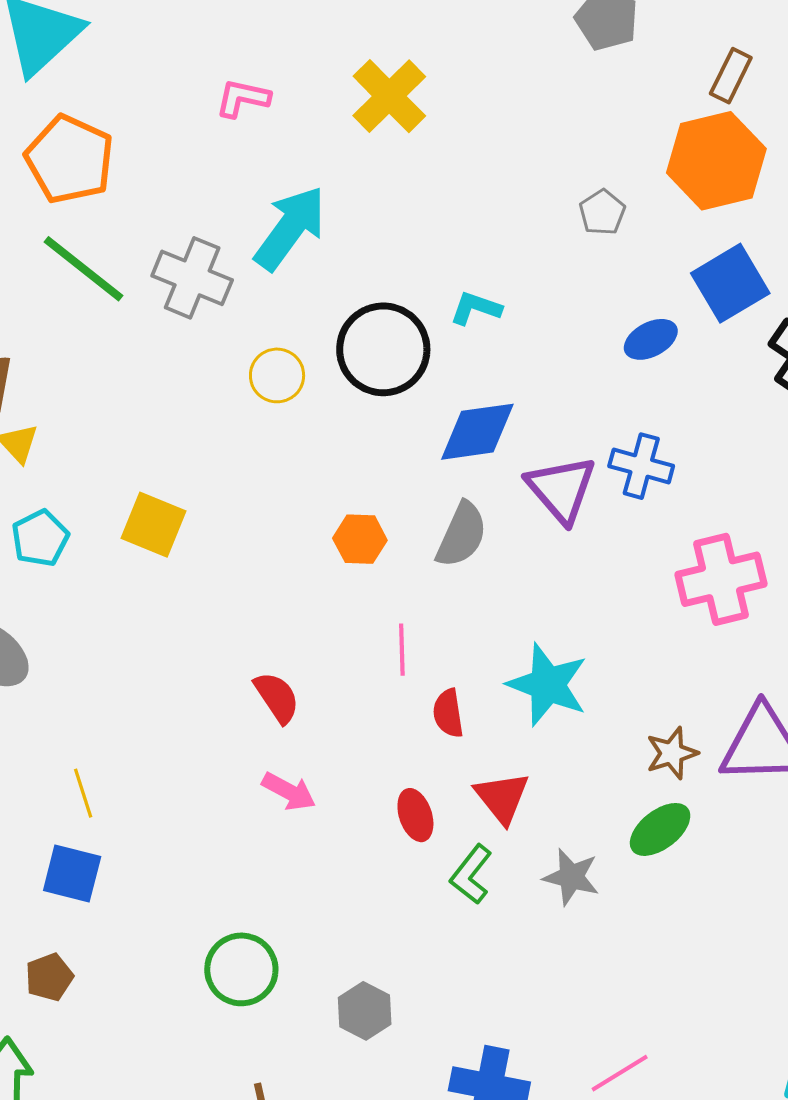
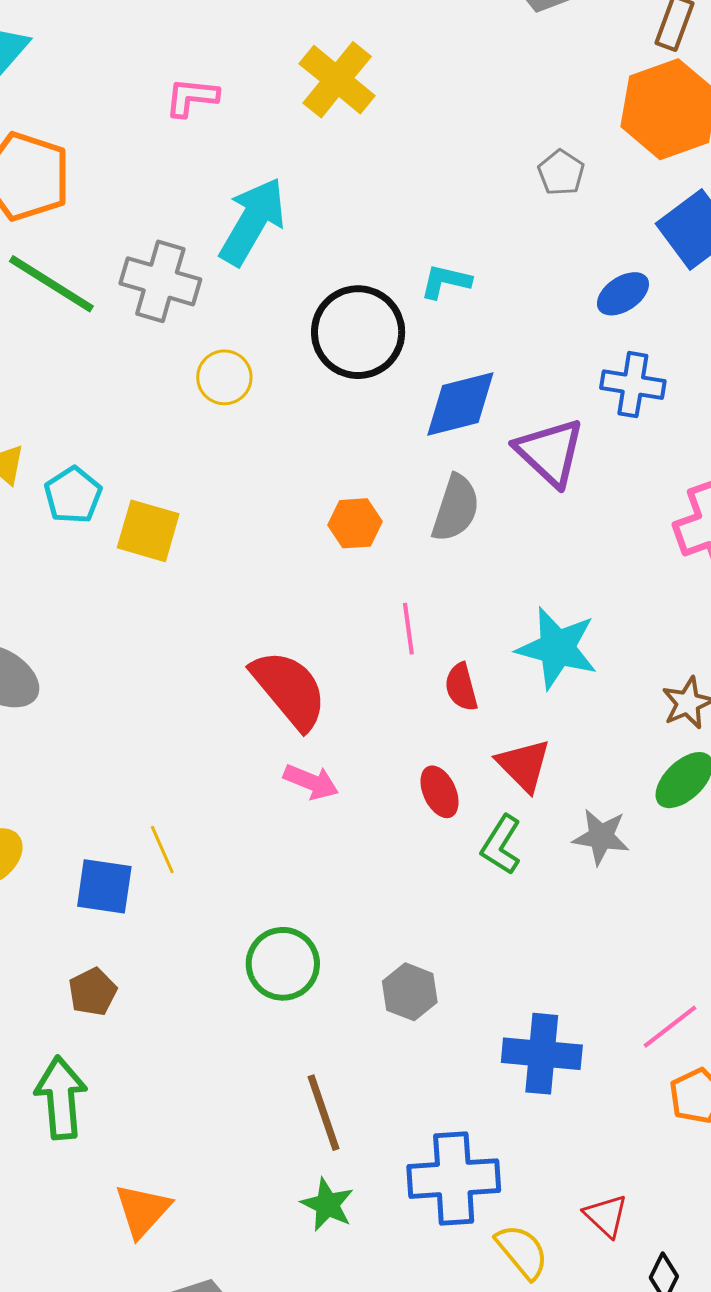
yellow circle: (277, 375) -> (224, 377), moved
blue cross: (641, 466) -> (633, 385), moved
cyan pentagon: (40, 538) -> (73, 495), moved
red semicircle: (277, 697) -> (289, 689), size x1.6
yellow line: (83, 793) -> (162, 850), moved

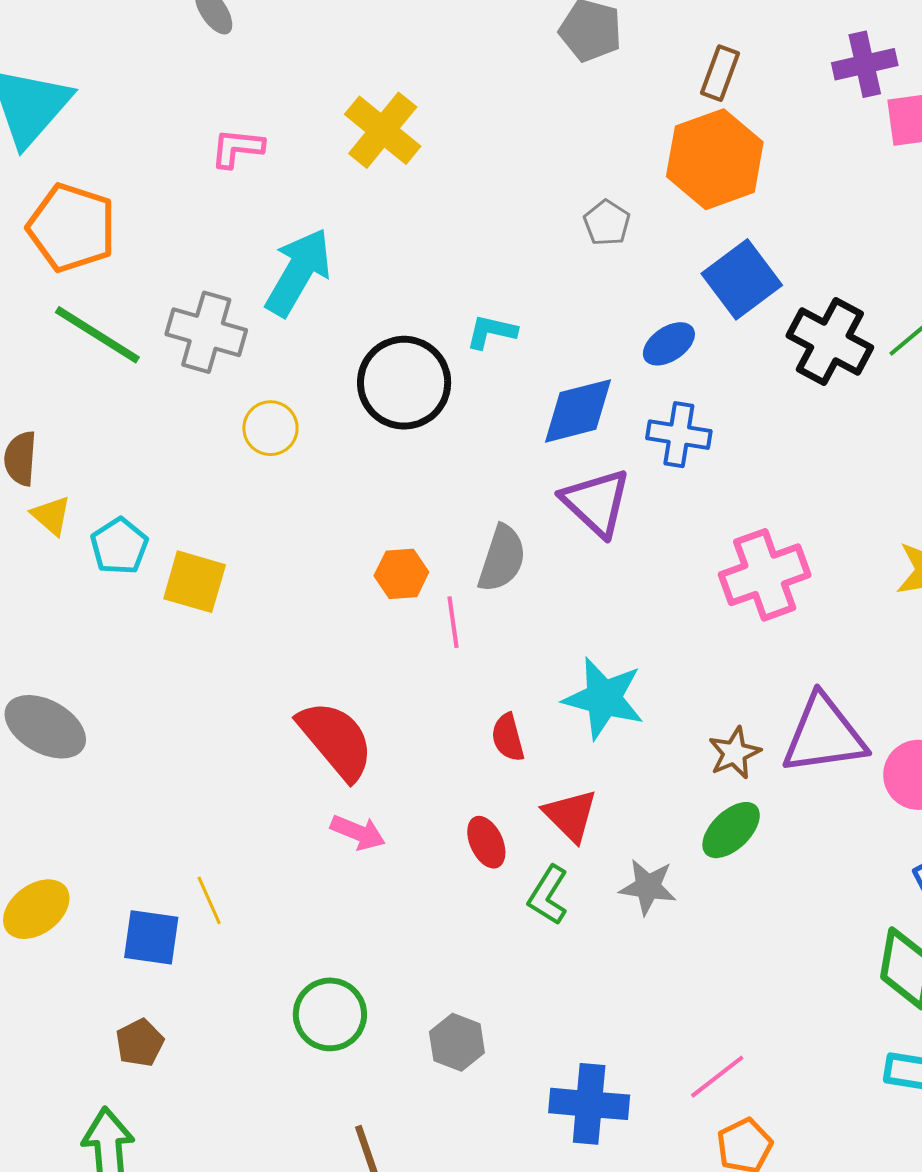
blue diamond: (460, 404) -> (578, 411), moved
pink line: (408, 629) -> (453, 622), moved

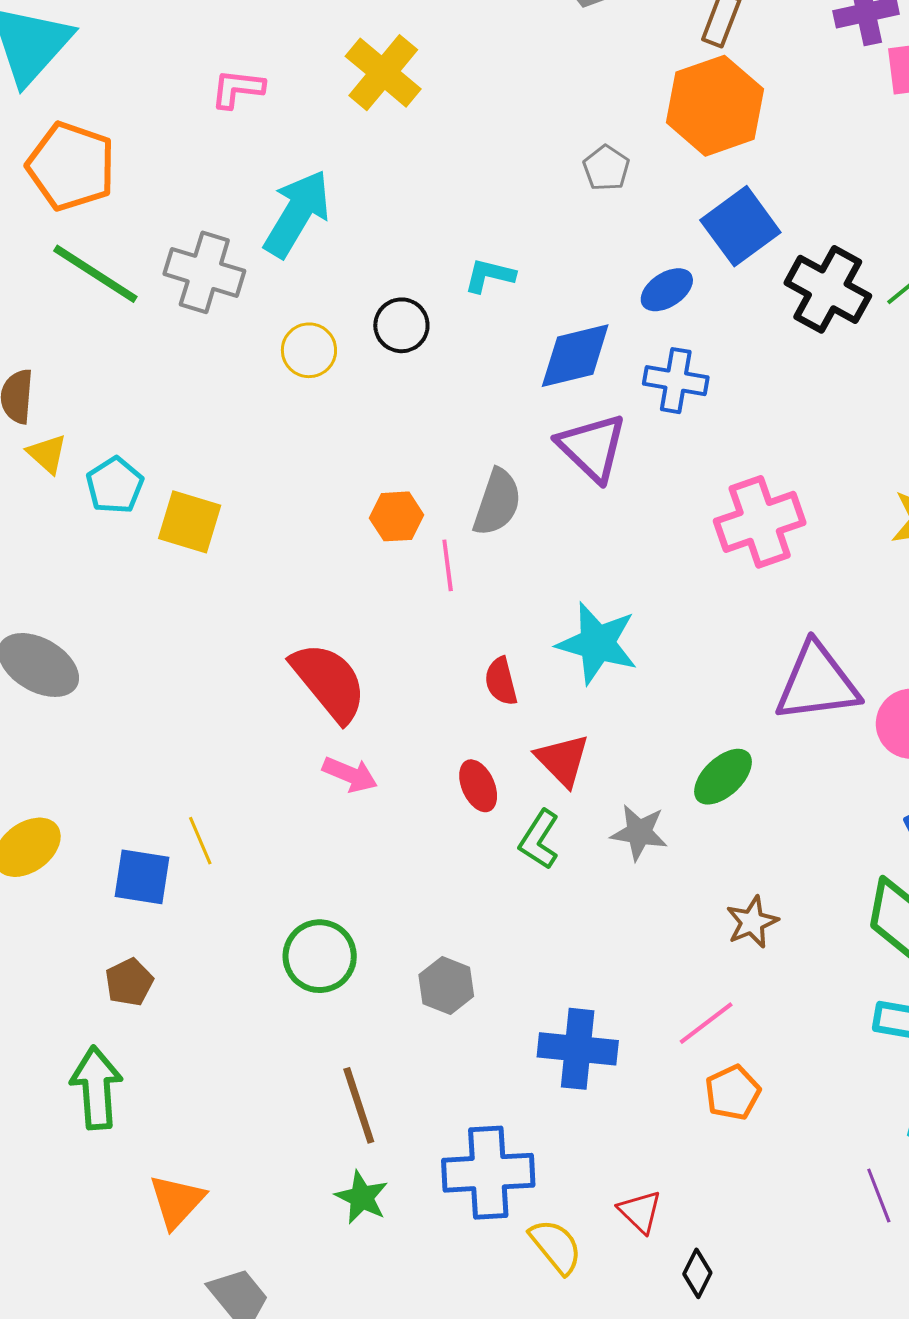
black circle: (404, 383) -> (401, 325), size x0.6
yellow circle: (270, 428) -> (309, 350), moved
brown star: (735, 753) -> (752, 922), moved

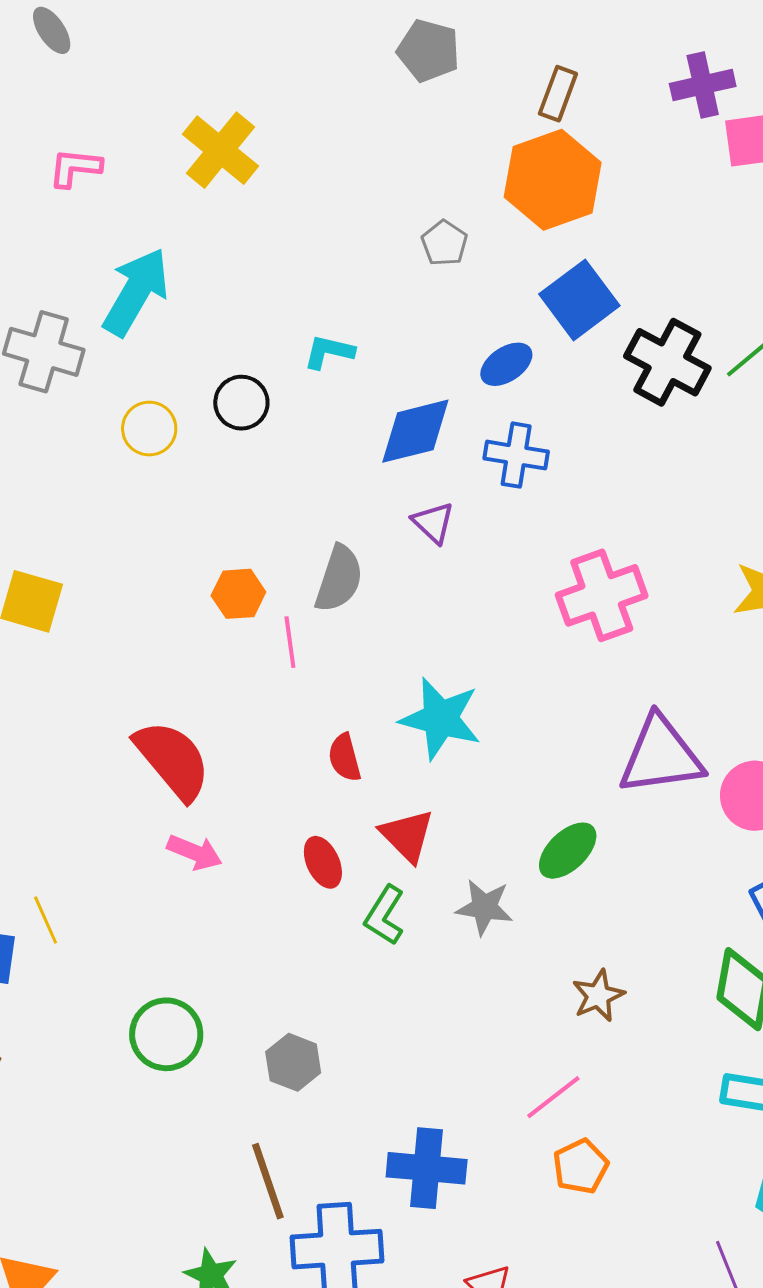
purple triangle: (592, 447) -> (433, 523), size x0.6
blue cross: (578, 1049) -> (427, 1168), moved
brown line: (359, 1105) -> (268, 1181), moved

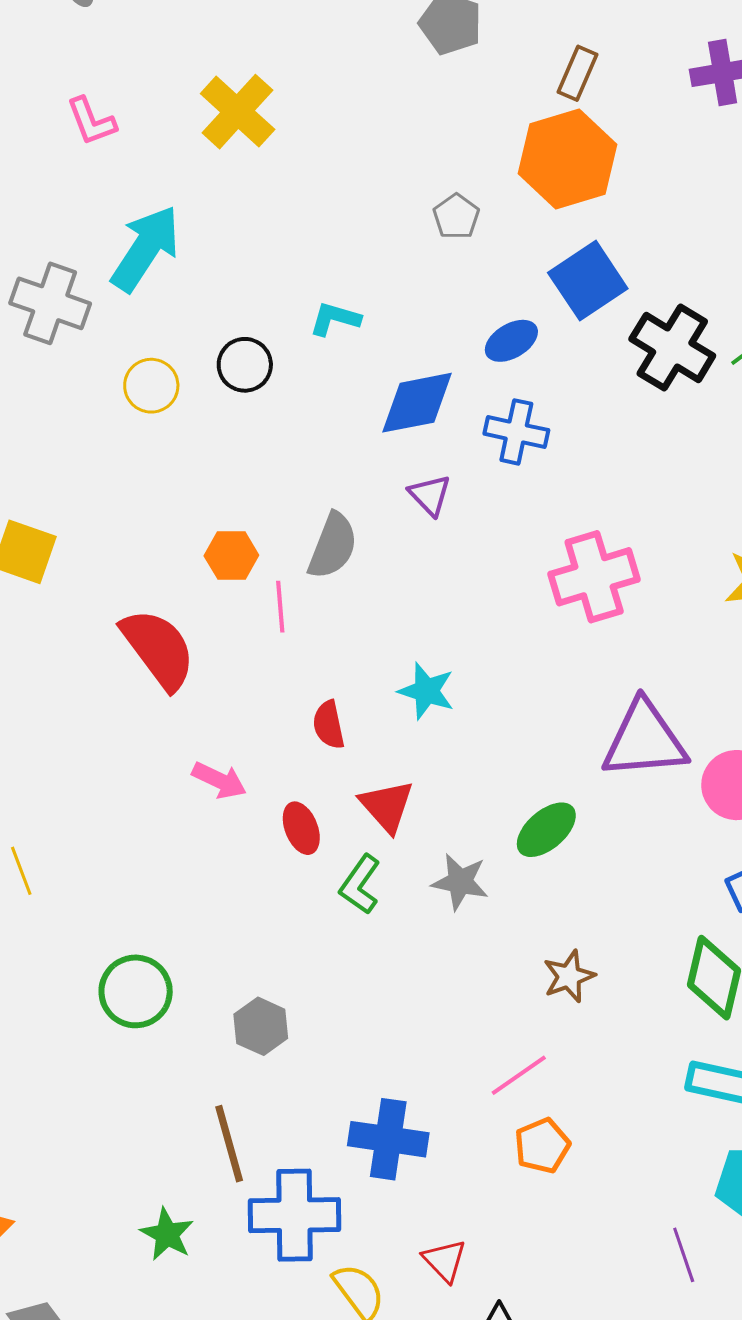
pink L-shape: (75, 168) -> (91, 121), turned -120
cyan star: (440, 719) -> (426, 691), size x0.7
red semicircle: (173, 760) -> (158, 649), moved
pink arrow: (195, 852) -> (219, 780), moved

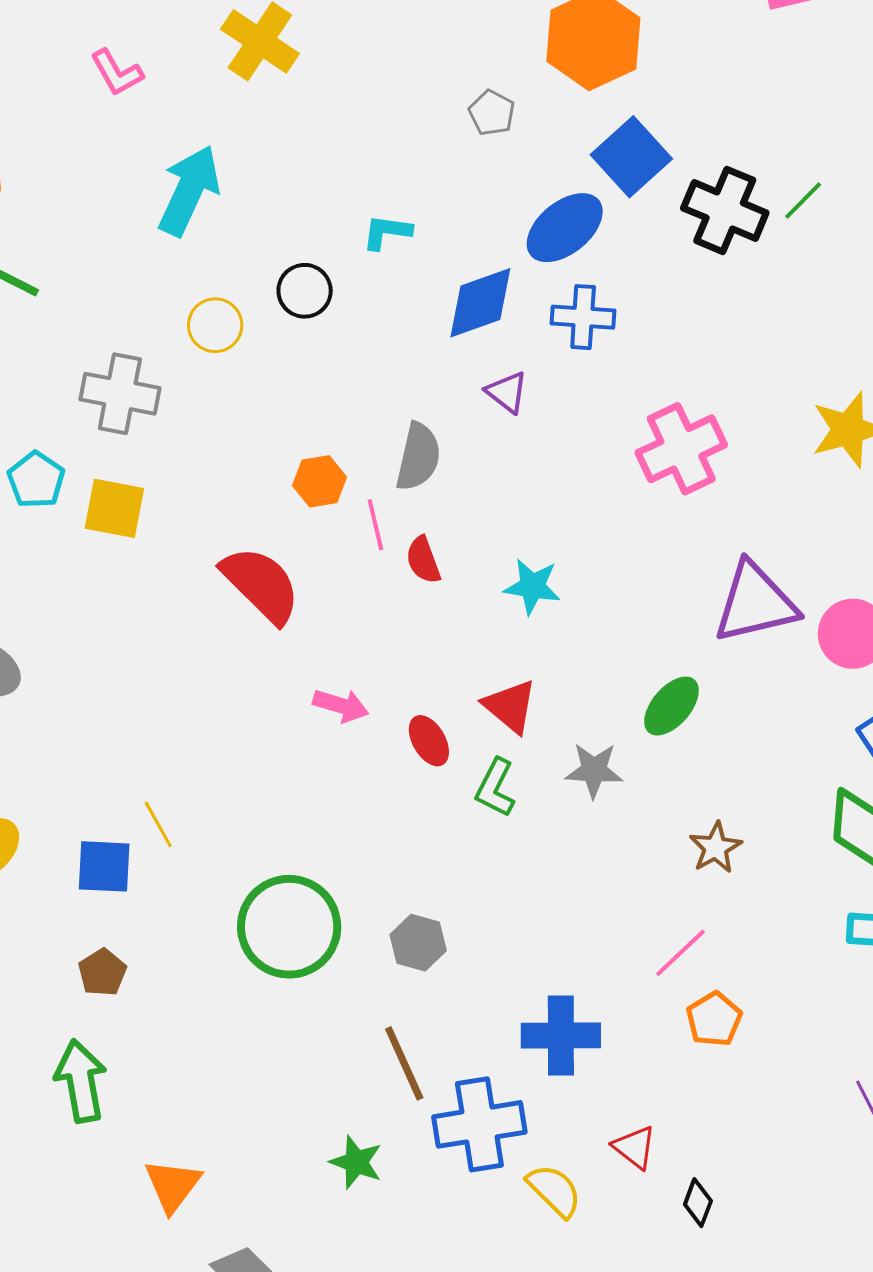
gray cross: (50, 303) -> (120, 394), moved
blue ellipse: (511, 341) -> (565, 228), size x1.5
red semicircle: (329, 725) -> (423, 560), moved
green circle: (136, 991) -> (289, 927), size x1.4

